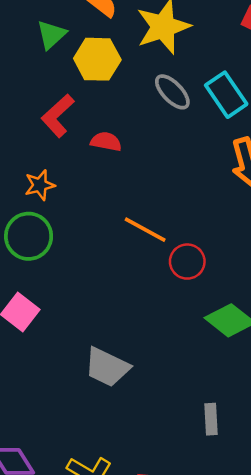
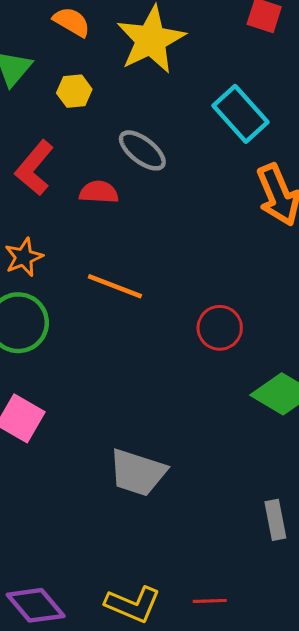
yellow hexagon: (97, 59) -> (74, 91), size x0.6
gray ellipse: (172, 92) -> (142, 150), moved
orange line: (145, 230) -> (115, 286), moved

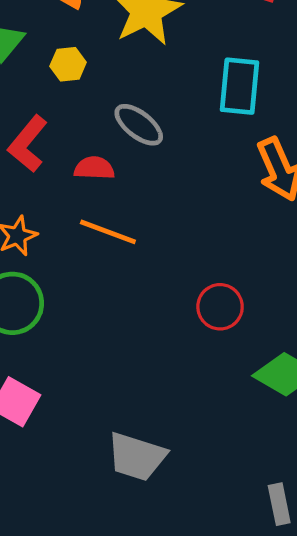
cyan rectangle: (241, 114) -> (240, 86), turned 48
orange line: (115, 286) -> (108, 232), moved

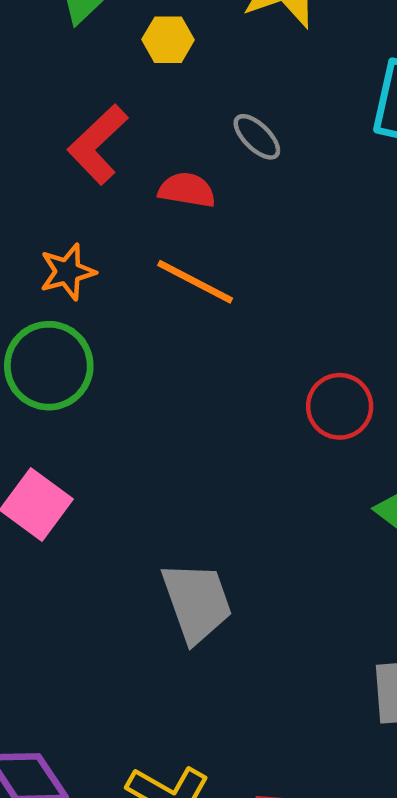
gray ellipse: (139, 125) -> (257, 137), size x0.7
gray trapezoid: (137, 457) -> (197, 602), turned -134

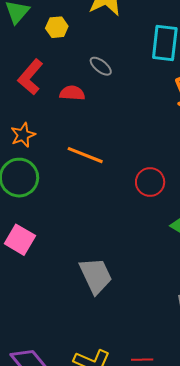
orange line: (195, 282) -> (85, 155), moved

